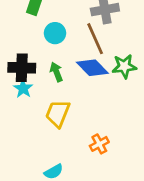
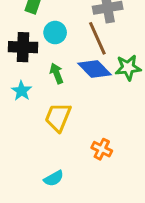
black cross: (22, 68) -> (23, 47), moved
orange cross: (99, 144) -> (102, 149), turned -36

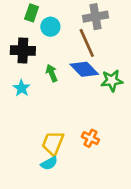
cyan circle: (55, 33) -> (50, 27), moved
green star: (128, 68) -> (112, 81), moved
yellow trapezoid: (58, 117) -> (53, 143), moved

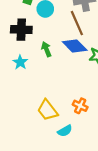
yellow trapezoid: (53, 143) -> (47, 110), turned -60
cyan semicircle: (49, 163) -> (65, 131), moved

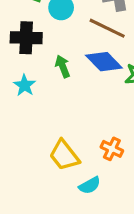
brown line: (77, 23) -> (107, 28), turned -40

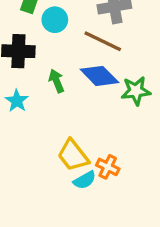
yellow trapezoid: (64, 155) -> (73, 155), moved
cyan semicircle: (90, 185) -> (85, 180), moved

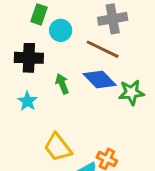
yellow trapezoid: (73, 155) -> (58, 147), moved

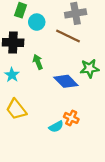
blue diamond: (100, 79) -> (66, 81), moved
yellow trapezoid: (58, 147) -> (16, 109), moved

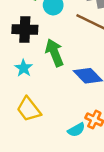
green arrow: (38, 62) -> (54, 53), size x1.5

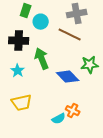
yellow trapezoid: (29, 109) -> (22, 103), turned -65

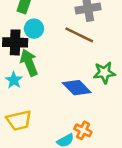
cyan circle: (41, 22) -> (34, 29), moved
green arrow: (42, 59) -> (29, 63), moved

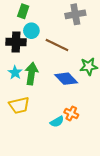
brown line: (79, 35) -> (57, 45), moved
green arrow: (29, 63) -> (31, 74), moved, turned 30

